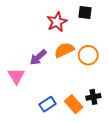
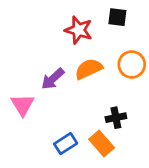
red star: (57, 22) -> (79, 30), turned -30
orange circle: (88, 55) -> (132, 64), moved
black cross: (93, 97) -> (116, 118), moved

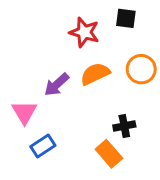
blue rectangle: (66, 144) -> (43, 146), moved

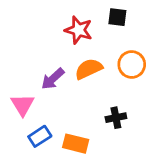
orange rectangle: (109, 154) -> (76, 144), moved, turned -35

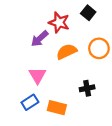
black square: (117, 17) -> (88, 13), turned 32
purple arrow: (53, 79) -> (40, 39), moved
pink triangle: (23, 105) -> (37, 75), moved

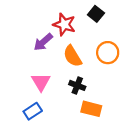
orange semicircle: (67, 52) -> (73, 56), turned -96
black cross: (87, 88) -> (77, 85), moved, turned 32
orange rectangle: (57, 108) -> (91, 109), moved

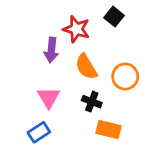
purple arrow: (43, 42) -> (51, 50), turned -42
orange circle: (108, 53) -> (125, 77), moved

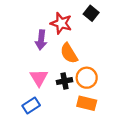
orange circle: (125, 77) -> (87, 78), moved
black cross: (92, 102) -> (64, 81), moved, turned -32

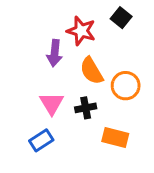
orange circle: (87, 78) -> (126, 86), moved

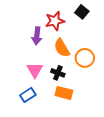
red star: (81, 31) -> (55, 21), turned -30
black cross: (86, 108) -> (58, 73), turned 32
orange rectangle: (115, 137) -> (64, 93), moved

